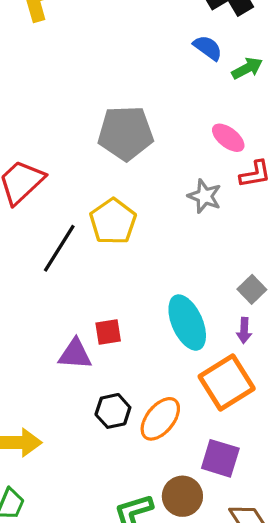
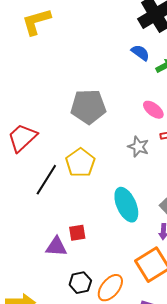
cyan ellipse: (187, 323) -> (126, 205), moved

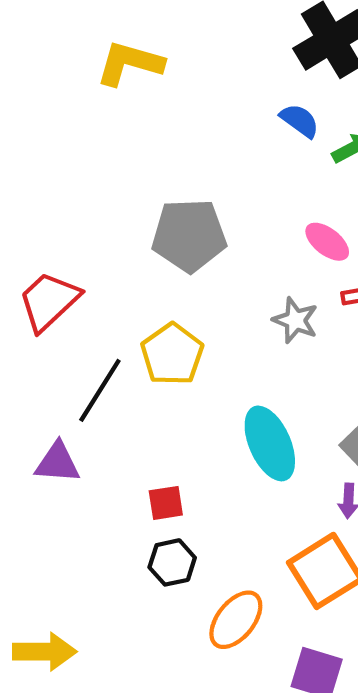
yellow L-shape: (36, 22) -> (130, 63), moved, turned 32
purple triangle: (56, 247) -> (57, 463), moved
black hexagon: (80, 283) -> (172, 562), moved

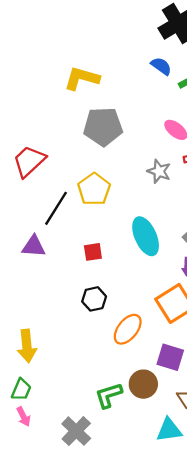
yellow L-shape: (130, 63) -> (82, 78), moved
red square: (166, 503) -> (93, 252), moved
yellow arrow: (45, 652) -> (27, 346), turned 84

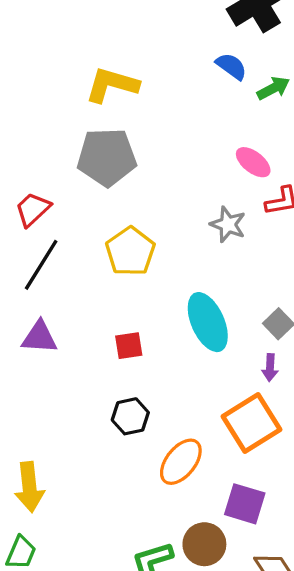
gray pentagon: (103, 127) -> (107, 157), moved
red trapezoid: (29, 161) -> (33, 209), size x0.7
black line: (56, 208) -> (41, 265), moved

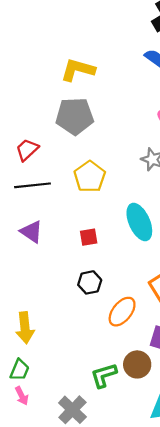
black line: (41, 265) -> (32, 185), turned 52
purple triangle: (39, 337) -> (31, 232), turned 30

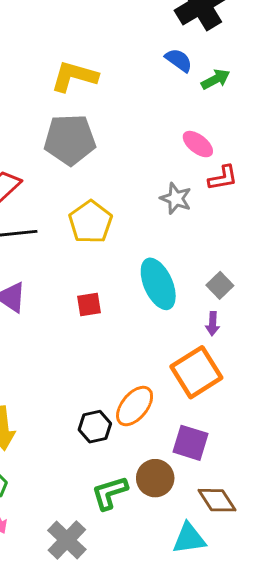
black hexagon: (90, 282) -> (95, 427), moved

